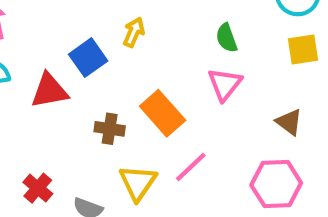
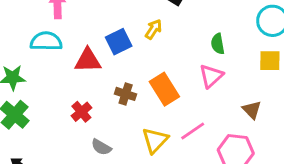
pink line: (191, 167) -> (193, 131), moved
yellow triangle: (138, 183) -> (155, 140), moved
red cross: (38, 188) -> (81, 112), moved

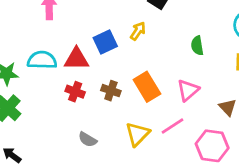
cyan semicircle: (46, 41) -> (42, 60), moved
pink triangle: (211, 76) -> (188, 90), moved
red cross: (81, 112) -> (75, 92), moved, turned -30

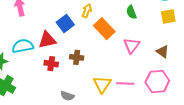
orange rectangle: (147, 87) -> (104, 29), moved
pink line: (173, 126) -> (125, 83), moved, turned 48

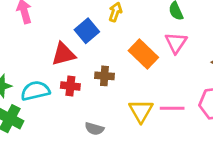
orange rectangle: (104, 29) -> (143, 54), moved
pink triangle: (132, 45) -> (176, 43), moved
cyan semicircle: (23, 46) -> (35, 91), moved

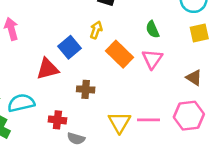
orange rectangle: (143, 54) -> (119, 54), moved
red cross: (70, 86) -> (57, 120), moved

